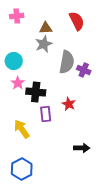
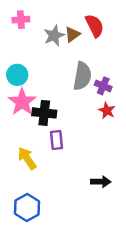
brown triangle: (46, 28) -> (72, 34), moved, turned -32
gray star: (44, 44) -> (54, 36), moved
pink star: (18, 83) -> (22, 102), size x1.6
red star: (69, 104) -> (107, 110), moved

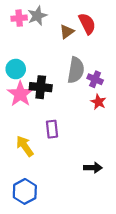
gray star: (54, 36) -> (37, 16), moved
black cross: (44, 113) -> (41, 87), moved

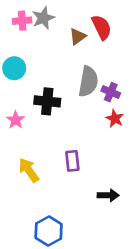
cyan circle: (16, 69) -> (14, 68), moved
pink star: (20, 94) -> (16, 120), moved, size x0.6
purple rectangle: (52, 129) -> (72, 161), moved
blue hexagon: (25, 191) -> (49, 231), moved

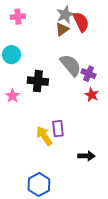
gray star: (43, 18) -> (65, 15), moved
gray semicircle: (88, 81) -> (71, 65), turned -50
yellow arrow: (29, 170) -> (44, 136), moved

